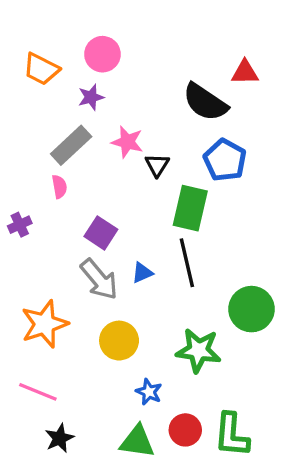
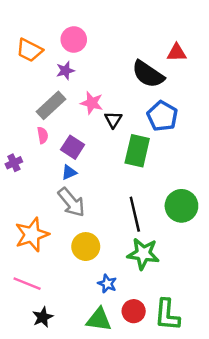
purple square: (101, 233) -> (73, 147), moved
black line: (187, 263) -> (135, 214), moved
blue triangle: (142, 273) -> (69, 172), moved
green circle: (251, 309) -> (181, 206), moved

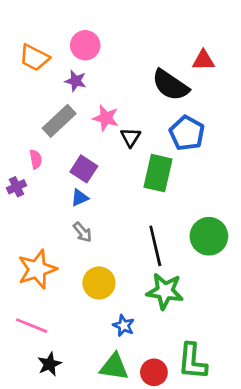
purple star: (65, 71) -> (76, 81), turned 30
pink semicircle: (43, 135) -> (36, 159), moved
gray arrow: (71, 202) -> (82, 232), size x0.6
red circle: (134, 311) -> (154, 372), moved

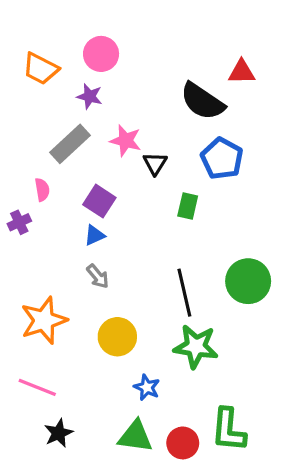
green rectangle: (158, 173) -> (188, 206), size x0.6

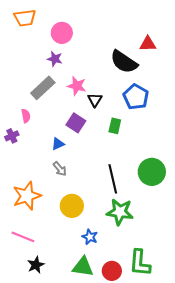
orange trapezoid: (41, 69) -> (25, 18), moved, turned -35
purple square: (99, 201) -> (76, 123), moved

